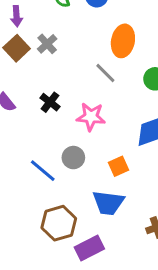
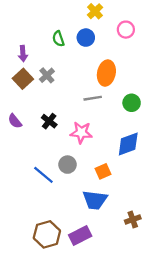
gray line: (105, 73) -> (93, 98), turned -54
brown hexagon: (59, 223) -> (47, 234), moved

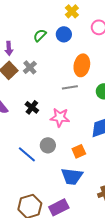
green semicircle: (58, 39) -> (40, 35), turned 64

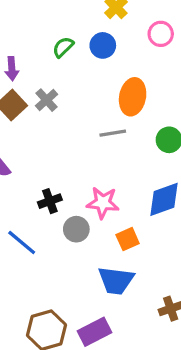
black cross: (32, 107) -> (50, 201), moved, turned 32
pink star: (60, 117) -> (103, 203), moved
blue line: (27, 154) -> (22, 242), moved

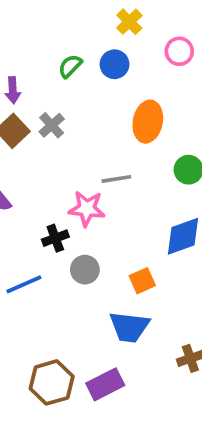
gray line: (113, 133) -> (116, 179), moved
pink star: (103, 203) -> (87, 209), moved
blue line: (22, 242) -> (24, 284), turned -64

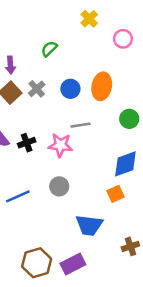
blue circle: (115, 64) -> (70, 89), moved
black cross: (55, 238) -> (27, 143), moved
orange square: (142, 281) -> (115, 194), moved

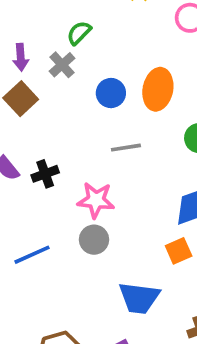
gray cross: (37, 89) -> (62, 65), moved
pink star: (60, 145) -> (96, 200), moved

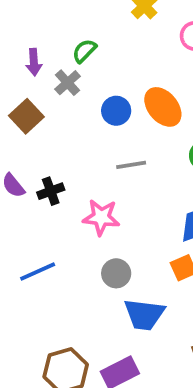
purple arrow: (21, 57) -> (34, 62), moved
orange ellipse: (158, 89) -> (163, 107), turned -51
gray circle: (94, 240) -> (116, 273), moved

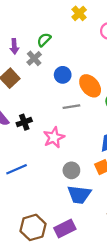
orange ellipse: (163, 107) -> (90, 86), moved
pink star: (101, 217) -> (54, 137), turned -30
gray circle: (116, 273) -> (71, 170), moved

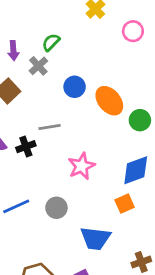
gray line: (71, 107) -> (50, 127), moved
pink star: (54, 137) -> (82, 166), moved
gray circle: (71, 170) -> (56, 208), moved

